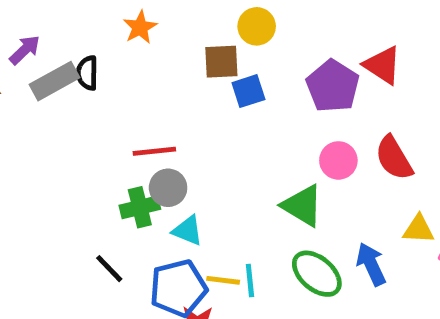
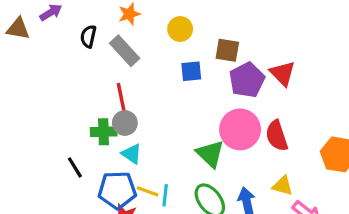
yellow circle: (257, 26) -> (180, 29), moved
brown square: (221, 62) -> (227, 50), moved
gray rectangle: (55, 81) -> (125, 51), moved, turned 64
red line: (154, 151) -> (121, 97), turned 72
pink circle: (338, 160) -> (240, 129), size x1.6

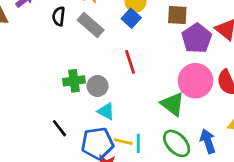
blue square: (191, 71) -> (131, 18), moved, turned -36
red line: (121, 97) -> (130, 62), moved
green cross: (104, 132) -> (74, 81), moved

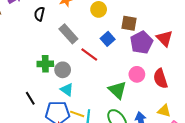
blue square: (131, 18) -> (108, 39), moved
gray rectangle: (91, 25) -> (68, 34), moved
red line: (130, 62) -> (89, 55), turned -42
pink circle: (195, 81) -> (137, 74), size x0.6

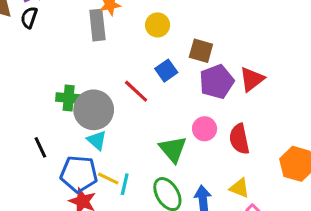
black semicircle: (39, 14) -> (29, 18), moved
gray rectangle: (68, 34) -> (97, 25), moved, turned 30
red triangle: (164, 38) -> (252, 79), turned 30
gray circle: (63, 70) -> (94, 110), size x1.6

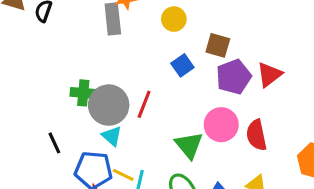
red line: (136, 91) -> (144, 104), moved, turned 68
pink circle: (205, 129) -> (221, 125), size x1.4

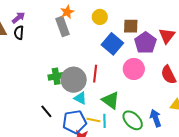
blue square: (182, 65) -> (112, 44), size x1.5
pink circle: (221, 125) -> (134, 69), moved
green triangle: (189, 145) -> (111, 100), moved

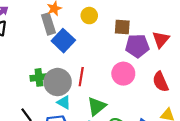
purple pentagon: (145, 43) -> (137, 46), turned 30
blue square: (112, 44) -> (63, 41), moved
green triangle: (111, 100) -> (97, 106), turned 42

